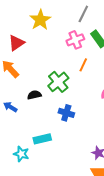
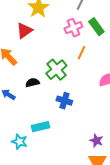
red triangle: (16, 43) -> (24, 31), moved

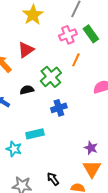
red triangle: (24, 31) -> (26, 50), moved
blue cross: (64, 101) -> (59, 108), turned -35

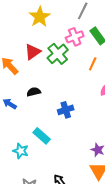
orange line: (76, 60) -> (93, 64), moved
green cross: (51, 77) -> (58, 54), moved
cyan rectangle: (35, 134) -> (42, 136), turned 54

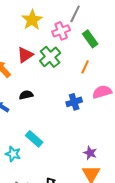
pink cross: (75, 37) -> (61, 31), moved
blue cross: (66, 110) -> (74, 102), moved

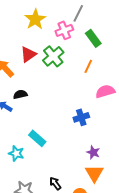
black semicircle: (26, 95) -> (20, 94), moved
blue cross: (74, 102) -> (81, 117), moved

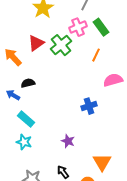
pink cross: (64, 30) -> (78, 27), moved
cyan rectangle: (37, 138) -> (26, 119), moved
purple star: (93, 152) -> (68, 141), moved

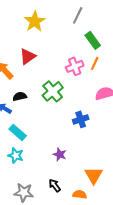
pink cross: (78, 27) -> (75, 66), moved
green cross: (61, 45) -> (53, 91), moved
orange line: (96, 55) -> (95, 63), moved

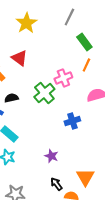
red triangle: (28, 56) -> (19, 58), turned -48
pink cross: (75, 66) -> (63, 78), moved
black arrow: (55, 185) -> (56, 184), moved

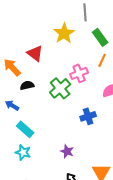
gray line: (69, 17) -> (85, 12), turned -30
yellow star: (26, 23) -> (64, 33), moved
black semicircle: (11, 98) -> (27, 85), moved

